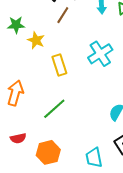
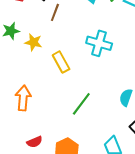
cyan cross: (100, 54) -> (99, 43), turned -30
green line: (54, 109) -> (81, 104), moved

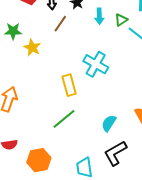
yellow rectangle: (61, 62) -> (69, 85), moved

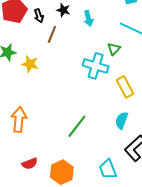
green triangle: (121, 20) -> (114, 49), moved
yellow rectangle: (69, 85) -> (125, 87), moved

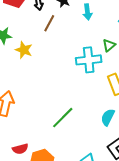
cyan cross: (96, 66) -> (89, 60), turned -30
red semicircle: (30, 164) -> (20, 149), moved

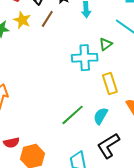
yellow star: (24, 50) -> (22, 20), moved
green line: (63, 118) -> (73, 115), moved

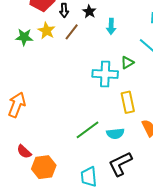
cyan semicircle: (101, 116) -> (115, 134), turned -132
red semicircle: (11, 143) -> (24, 152), turned 49

